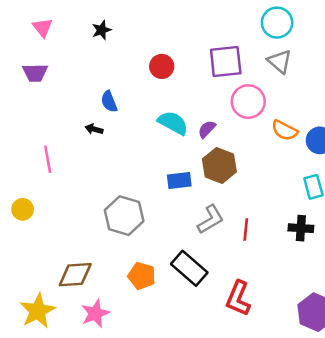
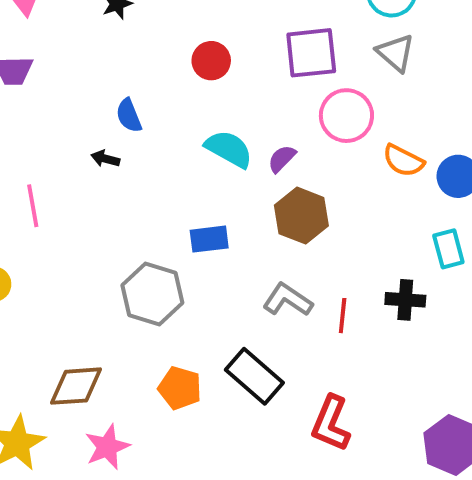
blue rectangle: (179, 181) -> (209, 239), moved
gray L-shape: (211, 219) -> (288, 300), turned -116
black cross: (301, 228) -> (405, 300), moved

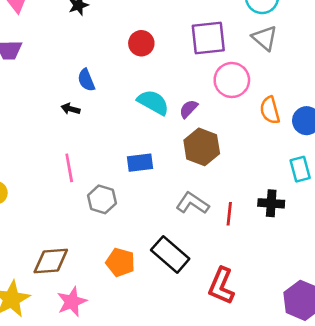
orange semicircle: (403, 161) -> (270, 110), turned 48
pink line: (33, 206) -> (69, 168), moved
gray hexagon: (152, 294) -> (102, 199), size x0.7

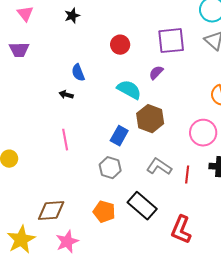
pink circle: (232, 80) -> (203, 133), moved
purple semicircle: (189, 109) -> (156, 73), moved
brown hexagon: (202, 147) -> (150, 119), moved
blue rectangle: (140, 163) -> (119, 136), turned -54
gray hexagon: (102, 199) -> (110, 168), moved

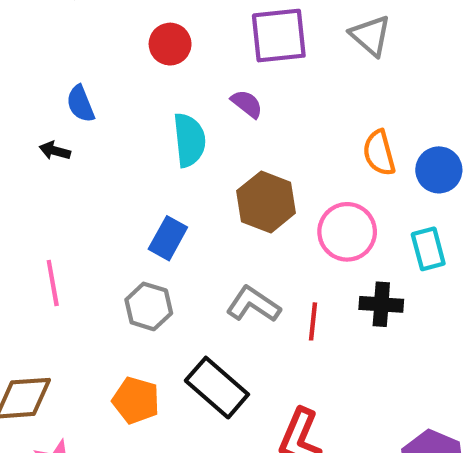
purple semicircle: (156, 73) -> (247, 104), turned 84
cyan semicircle: (129, 90) -> (189, 140), turned 55
brown hexagon: (150, 119) -> (266, 202), moved
pink line: (65, 140) -> (53, 283), moved

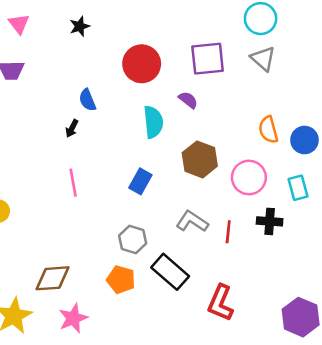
red circle: (170, 44) -> (142, 64), size x1.5
black arrow: (55, 151) -> (72, 128), turned -78
pink line: (53, 283) -> (73, 183), moved
gray hexagon: (149, 306) -> (133, 240), moved

